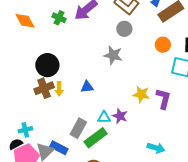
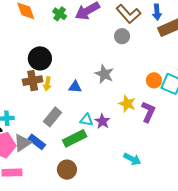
orange circle: (163, 45) -> (154, 80), moved
gray star: (113, 55) -> (104, 74), moved
gray rectangle: (78, 128) -> (52, 117), moved

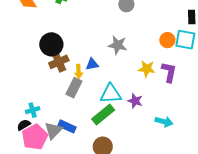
brown cross: (33, 81) -> (59, 62), moved
yellow arrow: (47, 84) -> (79, 71), moved
gray rectangle: (52, 117) -> (74, 88), moved
cyan triangle: (86, 120) -> (111, 94), size x1.6
purple star: (102, 121) -> (135, 101), moved

